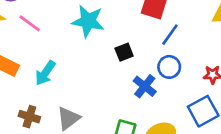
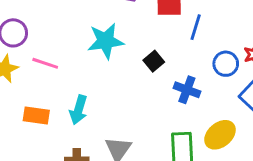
blue circle: (169, 67) -> (226, 64), moved

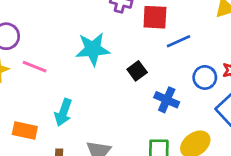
blue line: (196, 27) -> (178, 41), turned 45
orange rectangle: (36, 115) -> (25, 131), moved

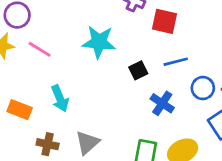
blue line: (178, 41) -> (176, 62), moved
cyan arrow: (63, 112) -> (60, 98), turned -52

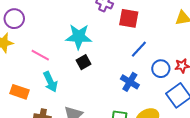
pink line: (40, 49) -> (40, 55), moved
blue line: (176, 62) -> (139, 49), turned -30
black square: (138, 70) -> (84, 62), moved

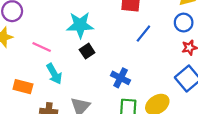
blue circle: (161, 69) -> (184, 23), moved
blue cross: (130, 82) -> (121, 78), moved

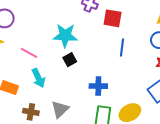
blue line: (143, 34) -> (122, 47), turned -36
blue cross: (121, 78) -> (98, 86), turned -30

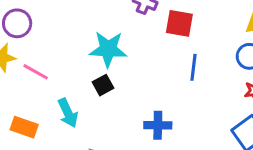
pink line: (29, 53) -> (36, 72), moved
black square: (70, 60) -> (103, 85), moved

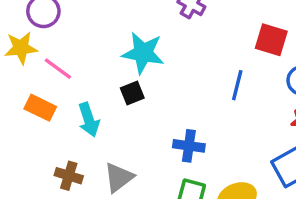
red square: (179, 23) -> (271, 40), moved
orange rectangle: (24, 127) -> (40, 108), moved

